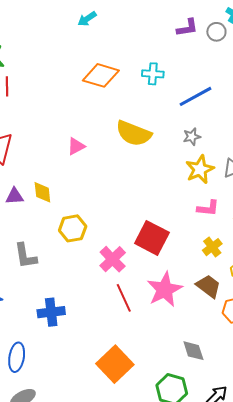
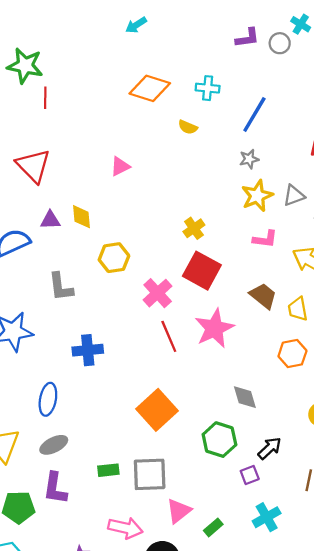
blue line: (196, 96) -> (254, 115), turned -32
yellow semicircle: (134, 133) -> (188, 127), moved, size x0.5
yellow cross: (212, 247) -> (194, 228), moved
brown trapezoid: (208, 286) -> (263, 296), moved

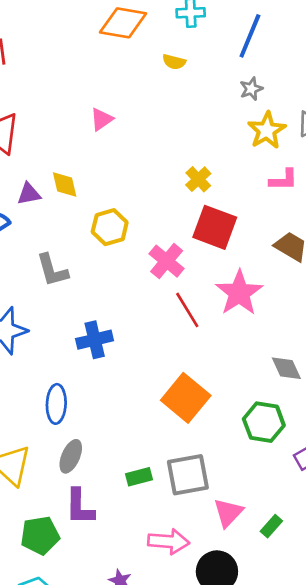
gray ellipse: (54, 445) -> (71, 456), turned -32

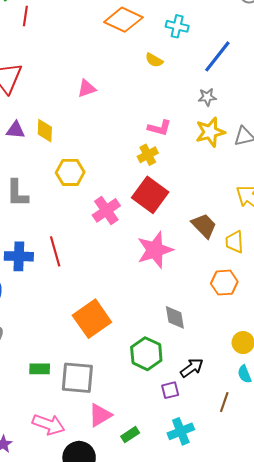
pink L-shape: (283, 180) -> (159, 128), moved
red line: (187, 310) -> (55, 251), moved
blue cross: (95, 340) -> (19, 256), moved

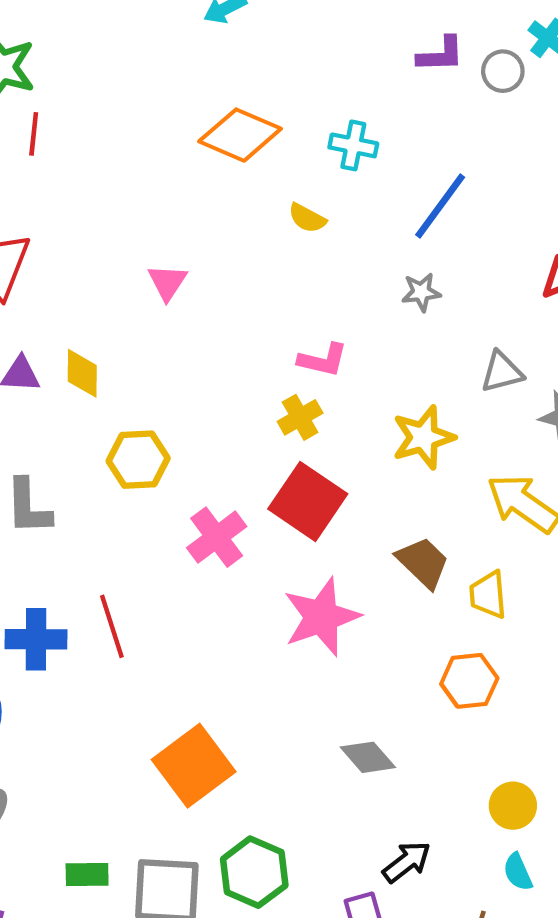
pink triangle: (87, 89) -> (167, 282), turned -36
yellow star: (210, 132) -> (423, 437), moved
gray diamond: (175, 317) -> (368, 757), turned -30
green hexagon: (146, 354) -> (254, 872), moved

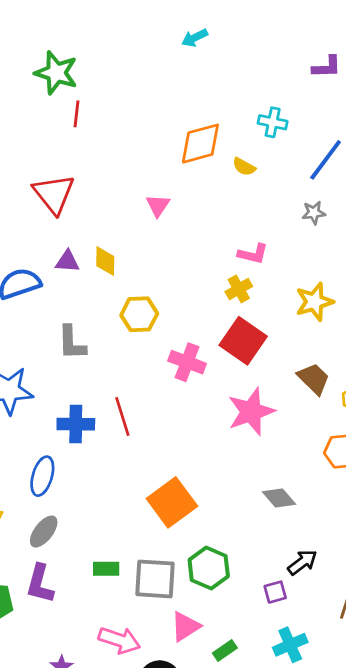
orange diamond: (240, 135) -> (200, 144), moved, turned -39
pink cross: (217, 537) -> (187, 362), turned -33

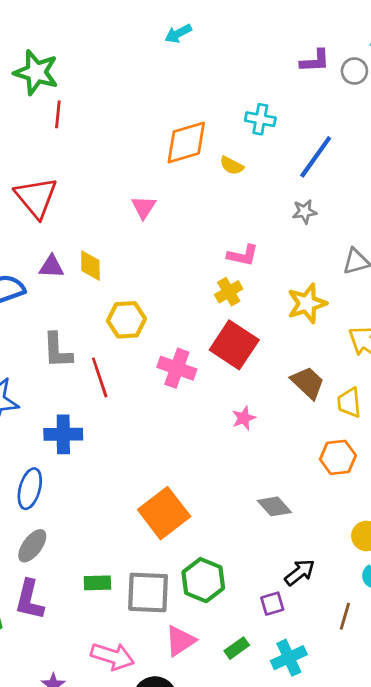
pink star: (251, 412) -> (244, 418), size x0.5
red line: (122, 417) -> (100, 377), moved
green rectangle: (225, 651) -> (237, 648), moved

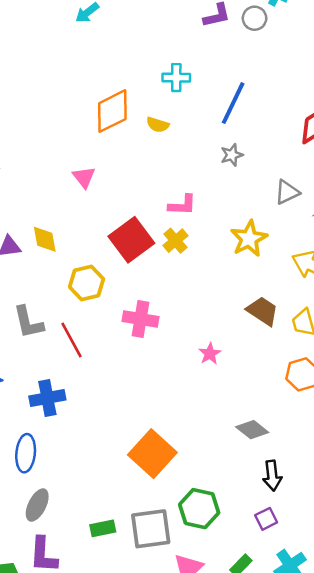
red square: (234, 345) -> (131, 240), moved, turned 30
black arrow: (300, 572) -> (272, 476), moved, turned 132

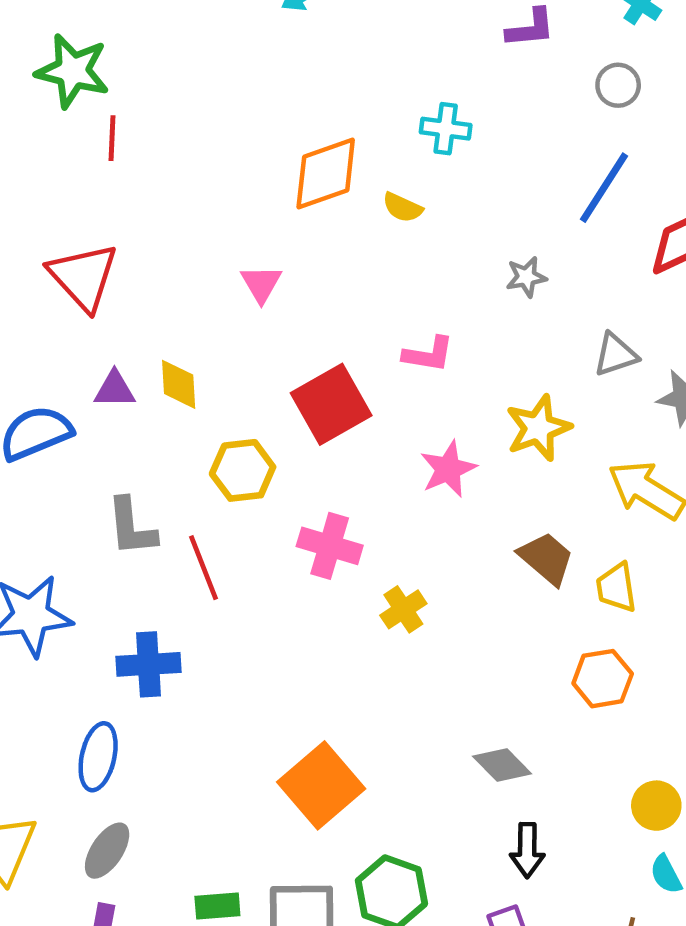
gray circle: (255, 18) -> (618, 85), moved
blue line: (233, 103) -> (604, 188), moved
yellow cross: (175, 241) -> (403, 609), moved
pink star: (210, 354) -> (448, 469), moved, size x1.4

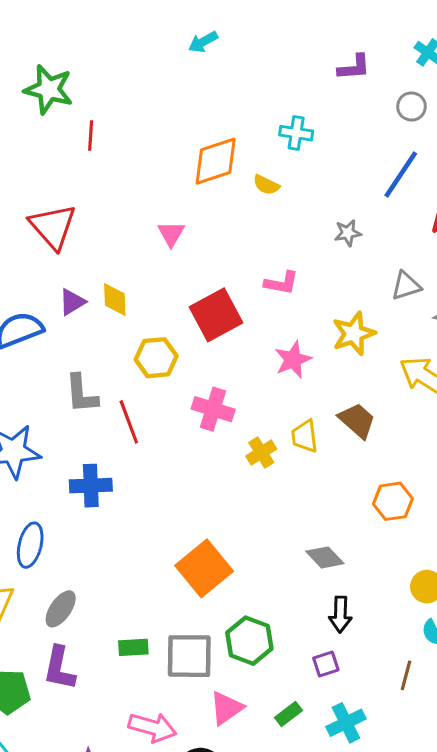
red line: (112, 138) -> (91, 136), moved
purple triangle: (115, 389) -> (72, 302), turned -32
yellow trapezoid: (616, 588) -> (305, 436), moved
blue ellipse: (98, 757) -> (30, 545), moved

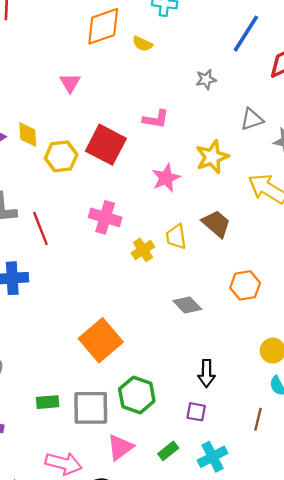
red square: (216, 315) -> (106, 145), turned -33
yellow hexagon: (156, 358) -> (61, 156), moved
gray diamond: (325, 557) -> (187, 305), moved
purple square: (326, 664) -> (196, 412), turned 30

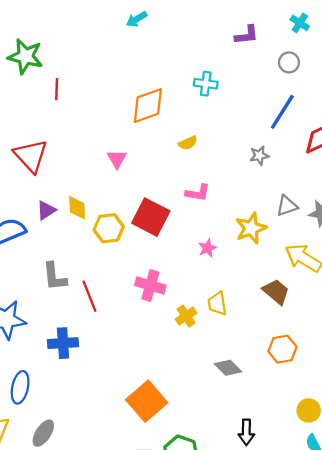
yellow semicircle: (143, 44) -> (188, 143), moved, turned -48
gray star: (206, 79) -> (259, 156), moved
gray triangle: (252, 119) -> (287, 206), moved
pink star: (166, 178) -> (208, 248), size x0.7
brown trapezoid: (216, 224) -> (276, 292), moved

